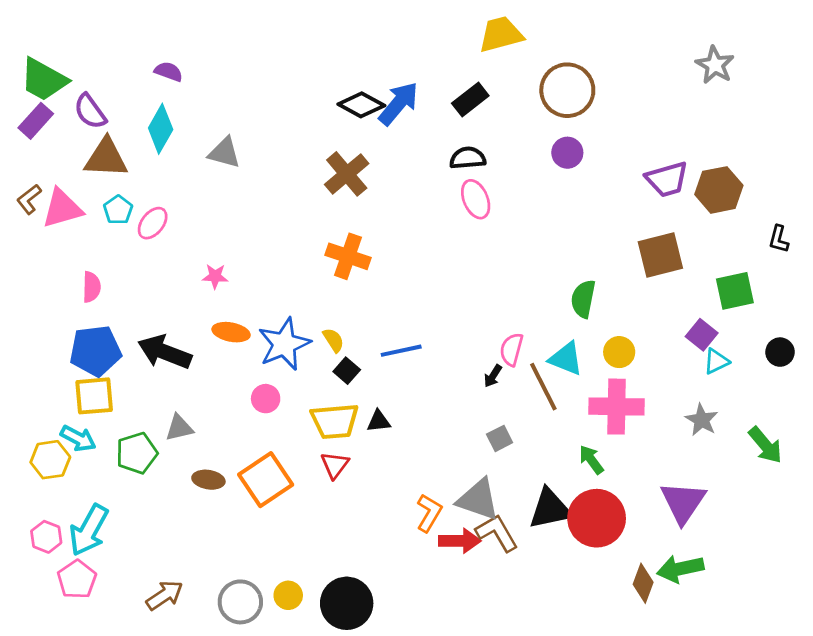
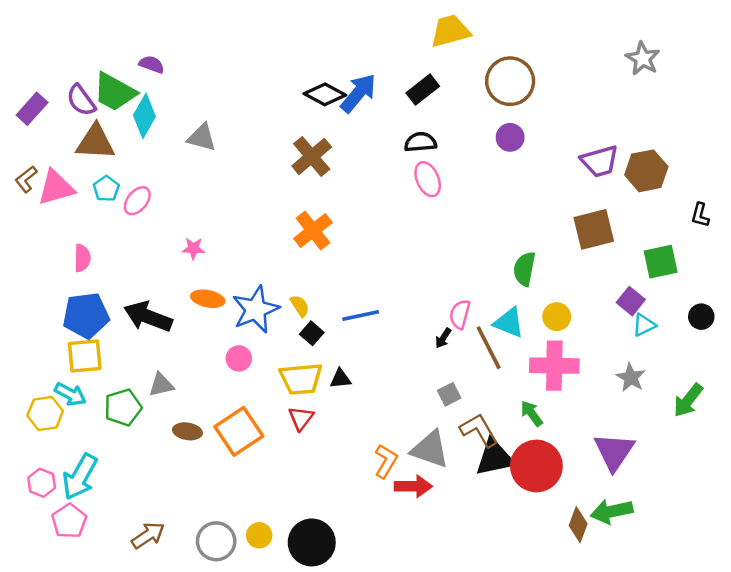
green trapezoid: (44, 80) -> (115, 92), moved
orange cross: (348, 256) -> (313, 231), turned 33
green arrow: (765, 445) -> (688, 400), turned 78
brown L-shape: (497, 533) -> (479, 430), moved

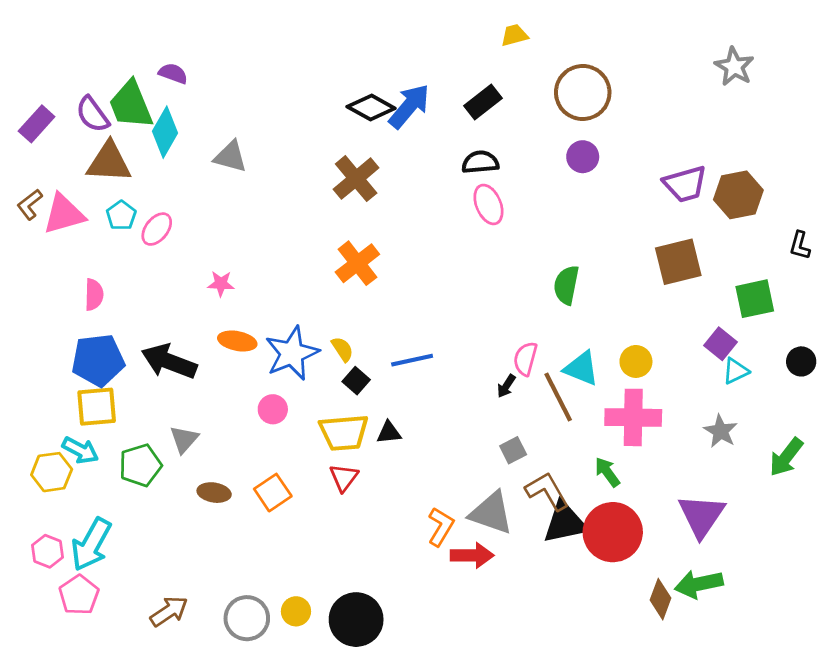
yellow trapezoid: (450, 31) -> (514, 35), size x0.6
green trapezoid: (115, 92) -> (131, 105), turned 39
green semicircle: (524, 269) -> (566, 285), moved
gray triangle: (161, 385) -> (184, 439), turned -36
orange square: (239, 431) -> (273, 493), size x0.7

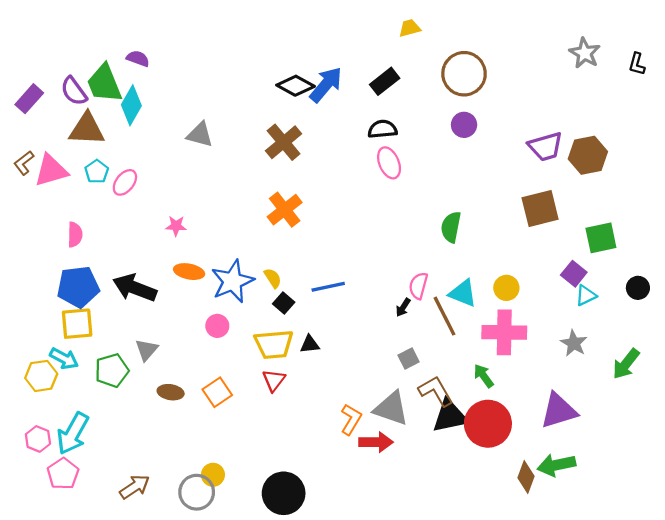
gray triangle: (230, 157) -> (200, 135), moved
black L-shape: (800, 245) -> (637, 64), moved
purple triangle: (701, 516) -> (559, 411), turned 39
yellow circle: (296, 611) -> (213, 475), moved

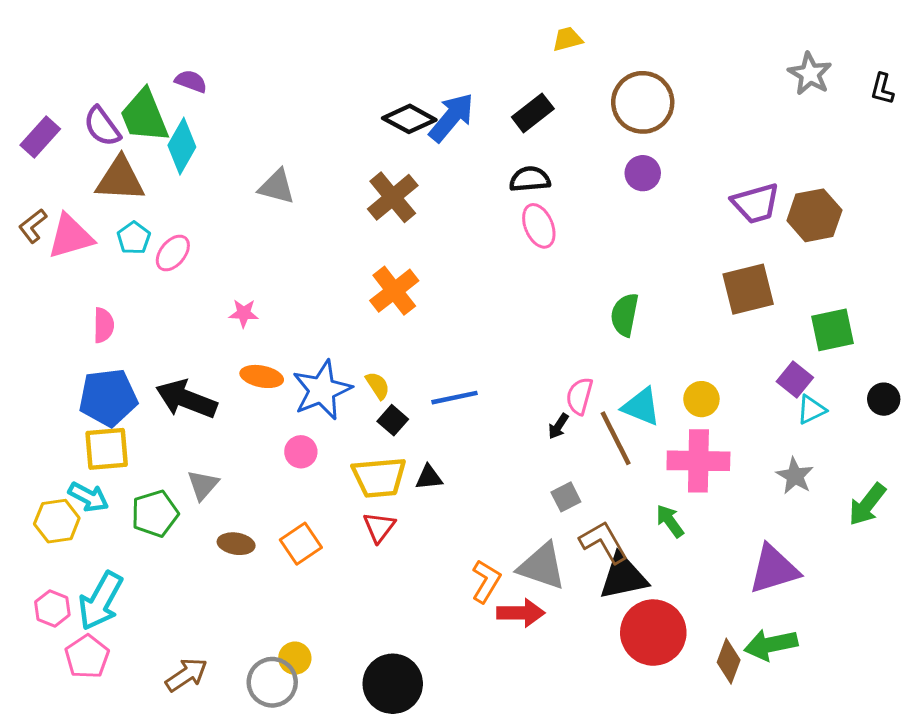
red circle: (488, 424) -> (653, 633), moved

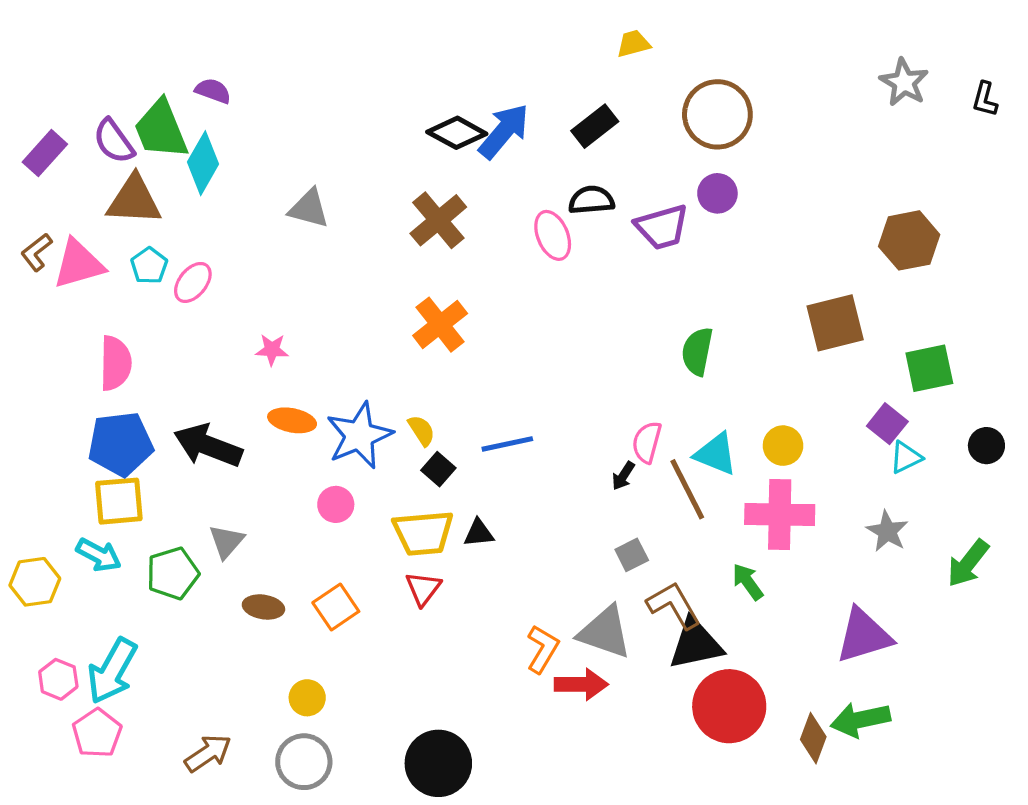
purple trapezoid: (756, 203) -> (662, 227), moved
pink ellipse: (539, 226) -> (553, 235), moved
pink semicircle: (104, 325) -> (116, 363), size x1.4
yellow hexagon: (57, 521) -> (35, 582), moved
yellow circle: (295, 658) -> (307, 698), moved

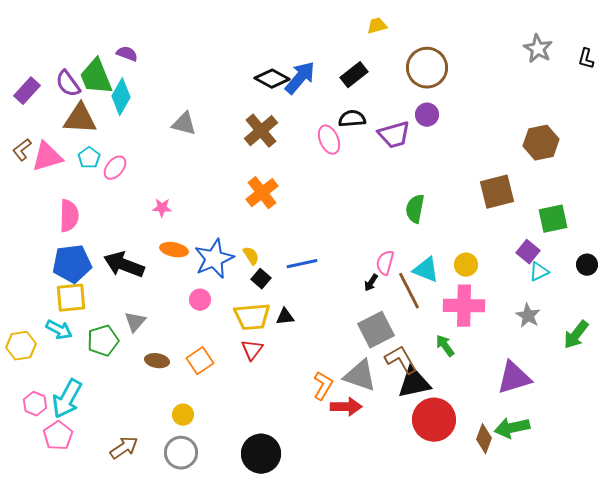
gray square: (632, 555) -> (376, 330), size x1.8

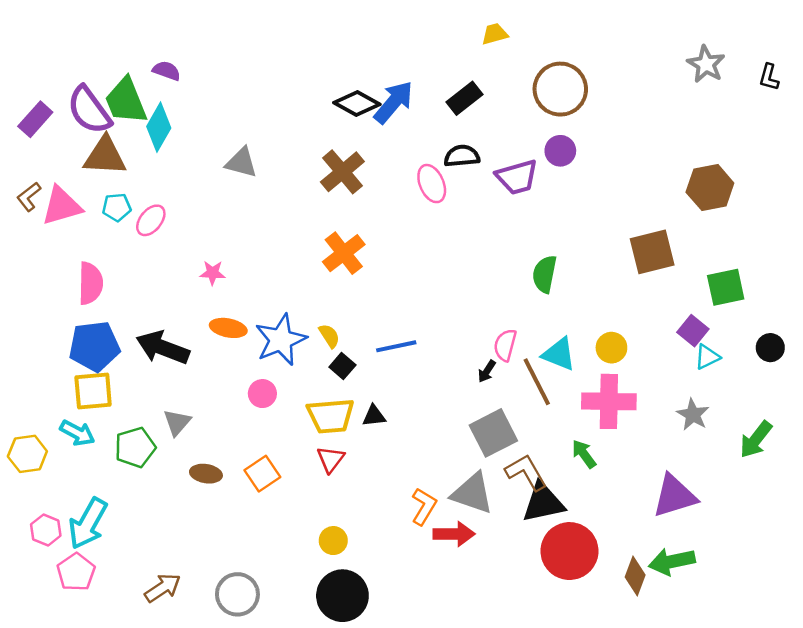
purple semicircle: (68, 84) -> (89, 110), size x1.4
cyan pentagon: (89, 158) -> (117, 207), turned 30
yellow circle: (183, 415) -> (333, 541), moved

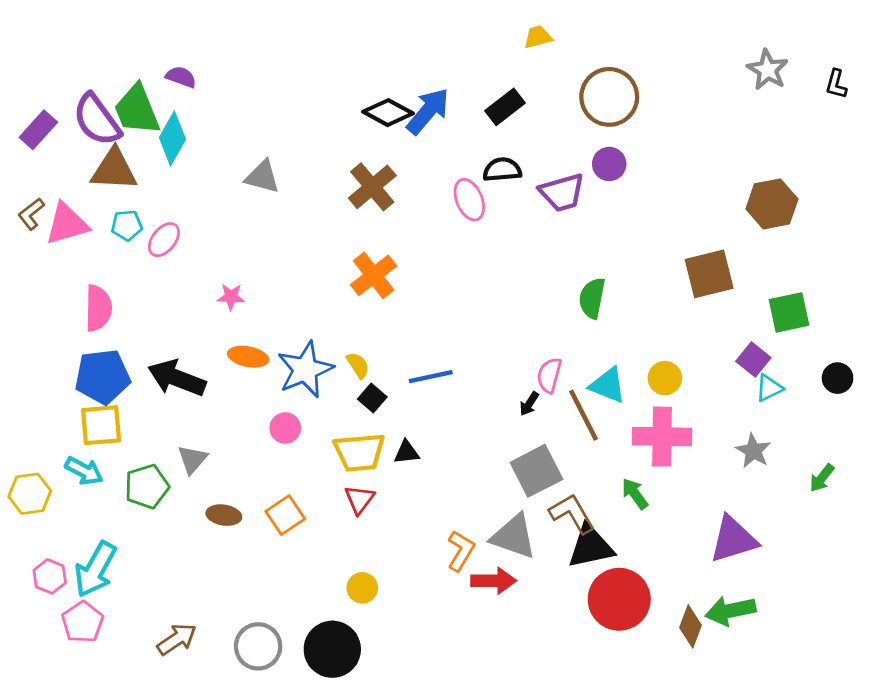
green arrow: (756, 439) -> (822, 478), size x0.7
black circle: (342, 596) -> (332, 649), moved

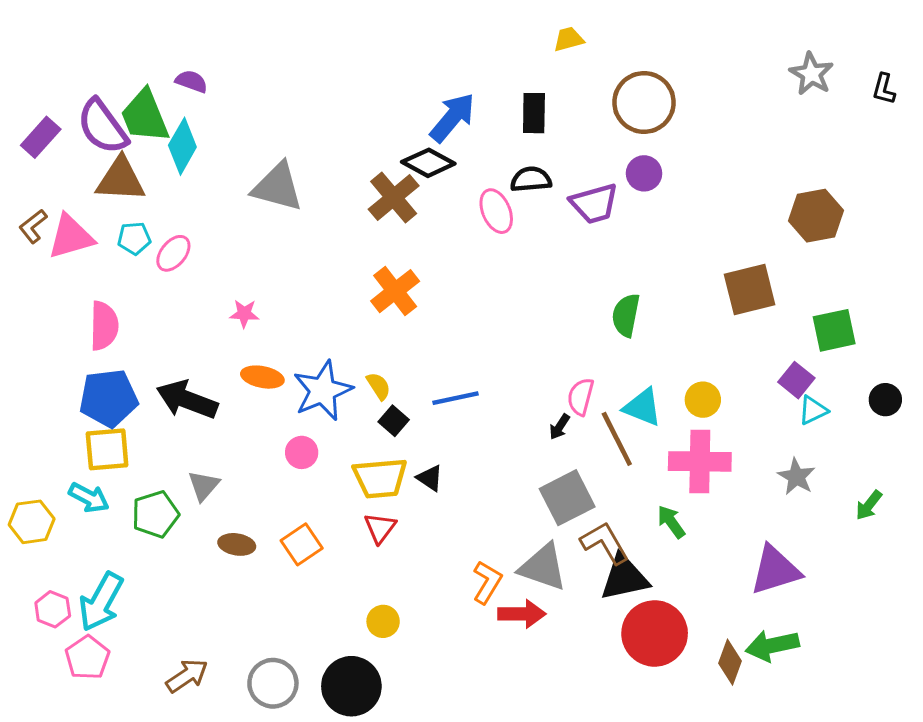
black rectangle: (505, 107) -> (534, 113), turned -51
black diamond: (388, 113) -> (428, 163), moved
gray triangle: (262, 177) -> (277, 187), size x1.4
black triangle: (407, 452) -> (430, 478), turned 40

